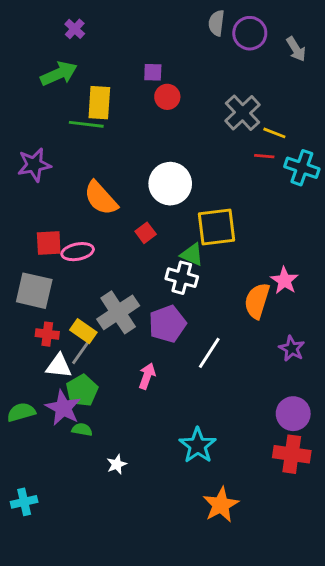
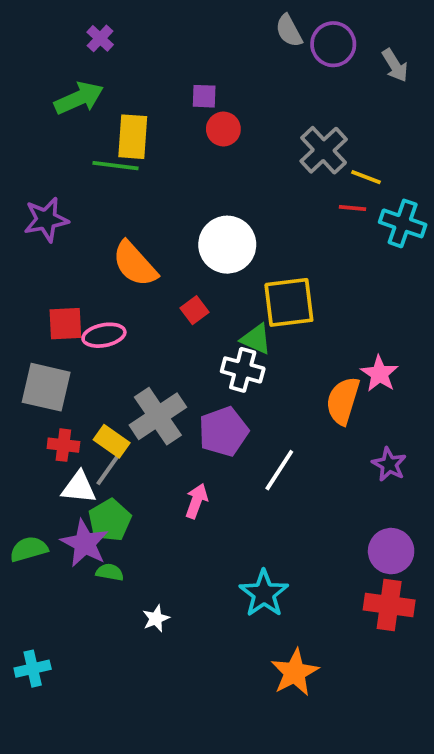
gray semicircle: (216, 23) -> (289, 31), turned -35

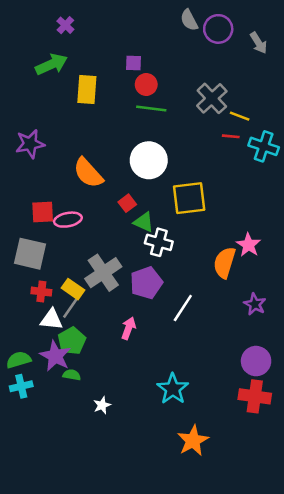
green line: (115, 166) -> (151, 108), moved
green triangle: (256, 339) -> (144, 222), moved
cyan cross: (33, 669) -> (21, 386), moved

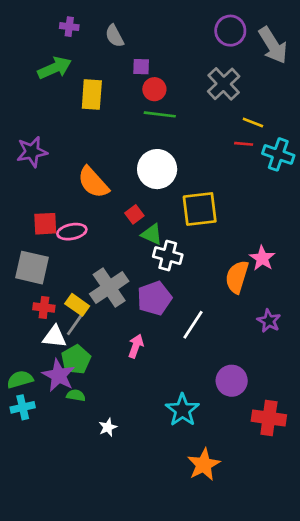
gray semicircle: (189, 20) -> (114, 36), moved
purple cross: (65, 25) -> (69, 27), turned -36
gray arrow: (259, 43) -> (273, 45), size x1.6
gray cross: (212, 98) -> (224, 84), moved
purple circle: (256, 361) -> (232, 381), moved

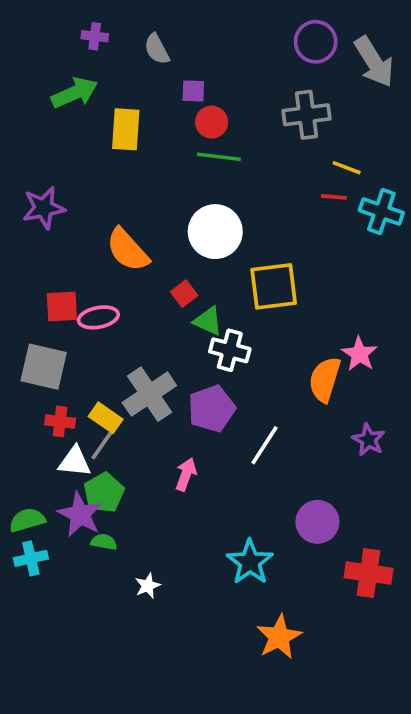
gray cross: (224, 84) -> (306, 115), turned 36

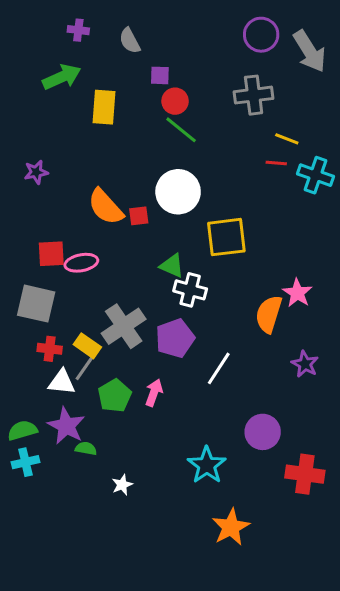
green line: (219, 157) -> (181, 130), turned 32
purple star: (44, 208) -> (36, 172), size x0.7
red square: (184, 294) -> (139, 216), moved, turned 30
green pentagon: (104, 493) -> (115, 396), moved

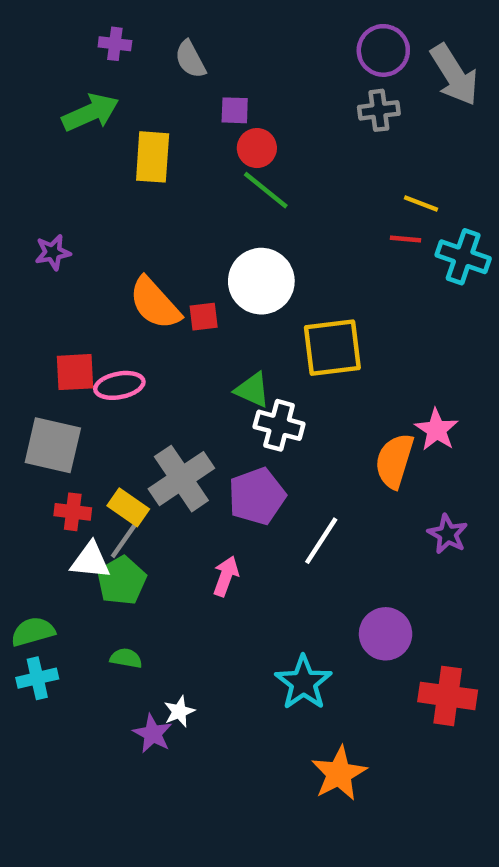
gray cross: (254, 95) -> (379, 110), moved, size x0.7
green pentagon: (115, 396) -> (122, 581), moved
purple star: (66, 426) -> (153, 734), moved, size x0.7

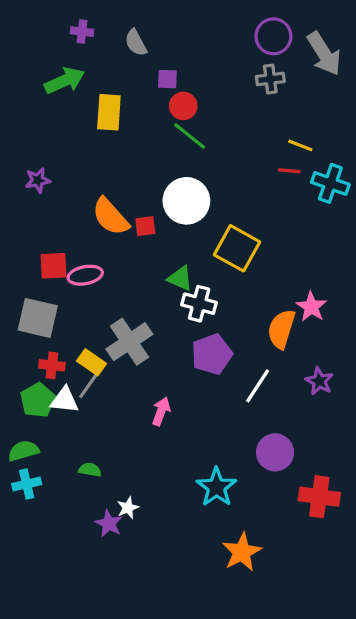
yellow square: (332, 348) -> (237, 248), turned 36
purple pentagon: (257, 496) -> (212, 354), moved
white line: (321, 541) -> (258, 386), moved
green pentagon: (122, 581) -> (38, 400), moved

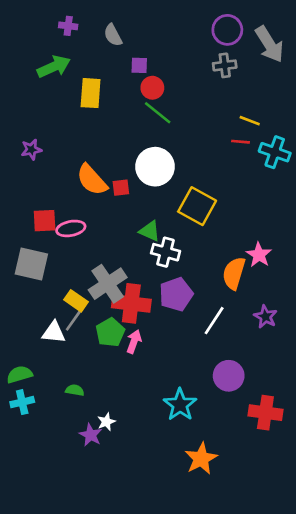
red cross: (52, 365) -> (131, 303), moved, size x1.8
green pentagon: (38, 400) -> (110, 332), moved

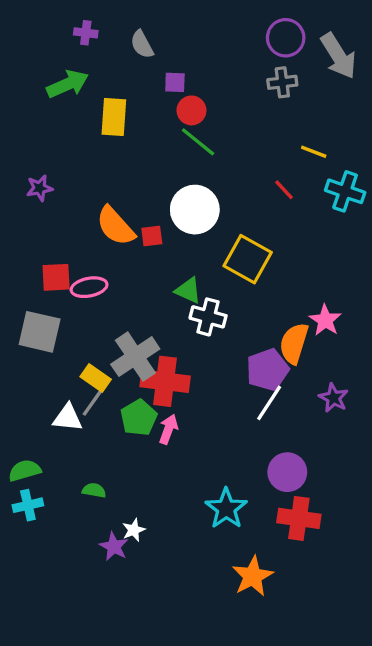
red line: (240, 142) -> (284, 190), moved, turned 42
purple pentagon: (176, 294) -> (267, 370), moved
red cross: (265, 413) -> (299, 518), moved

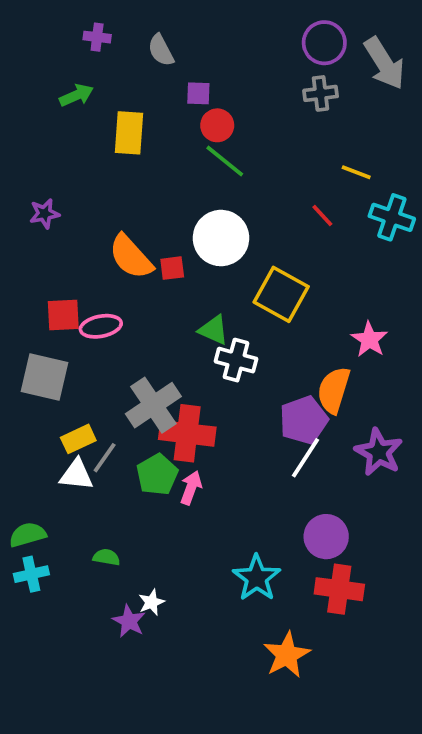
green arrow: (68, 84) -> (76, 95), size x0.7
pink star: (325, 320) -> (369, 339), moved
yellow rectangle: (96, 378) -> (78, 439), moved, turned -60
purple star: (334, 398) -> (379, 452), size x1.4

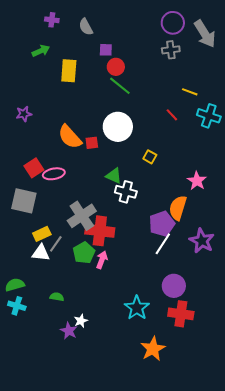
yellow square: (281, 294) -> (150, 157), size x0.5
red square: (63, 315) -> (34, 168), turned -30
cyan cross: (31, 574) -> (17, 306), turned 30

